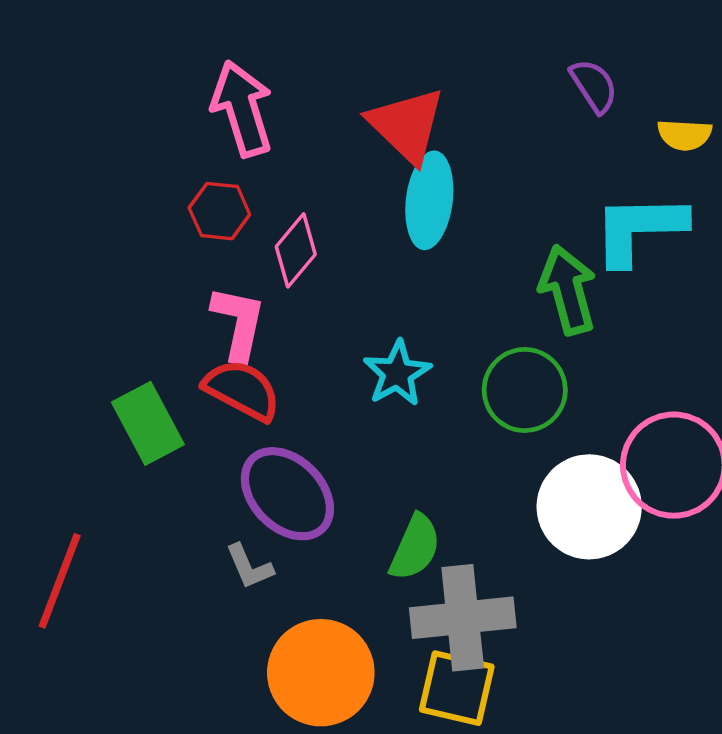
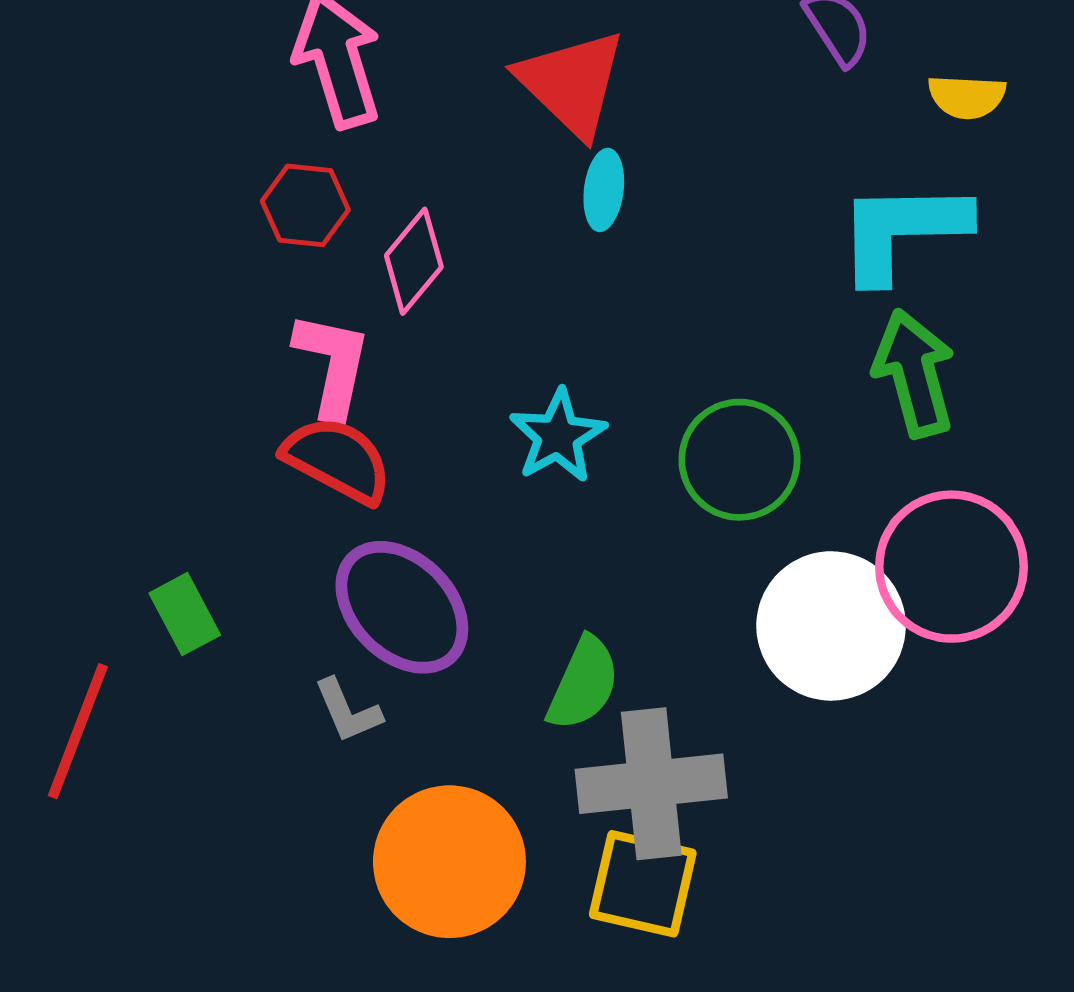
cyan ellipse: (429, 200) -> (604, 190), size x0.6
green arrow: (568, 290) -> (914, 373), moved
green rectangle: (148, 423) -> (185, 614), moved, size x0.7

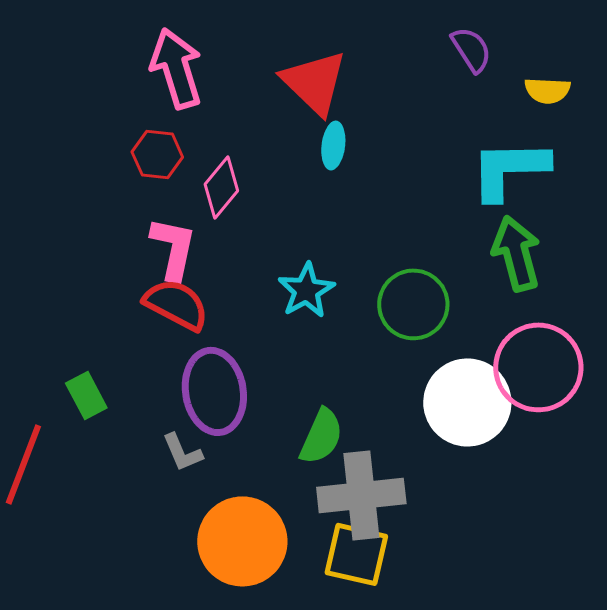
purple ellipse: (402, 607) -> (214, 391), turned 36

